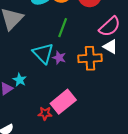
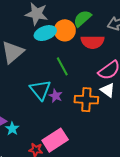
green line: (63, 28) -> (62, 66), turned -54
cyan star: (20, 80) -> (12, 129), moved

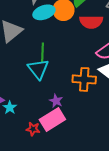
green line: (62, 66) -> (42, 53), moved, turned 30
purple star: (56, 96) -> (56, 101), moved

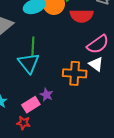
pink rectangle: (52, 120) -> (31, 105), moved, size x0.7

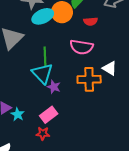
red semicircle: (82, 16) -> (91, 21), size x0.6
pink semicircle: (98, 44) -> (81, 47), moved, turned 50
purple star: (46, 95) -> (54, 87), moved

